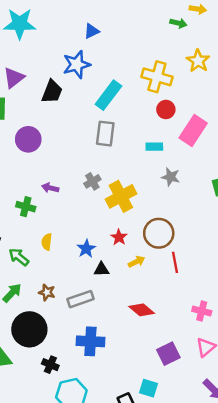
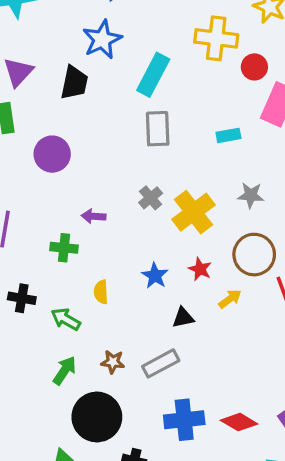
red circle: (166, 109) -> (254, 67), moved
gray star: (171, 177) -> (251, 195), moved
blue star: (86, 249) -> (155, 276), moved
red diamond: (142, 310) -> (239, 422), moved

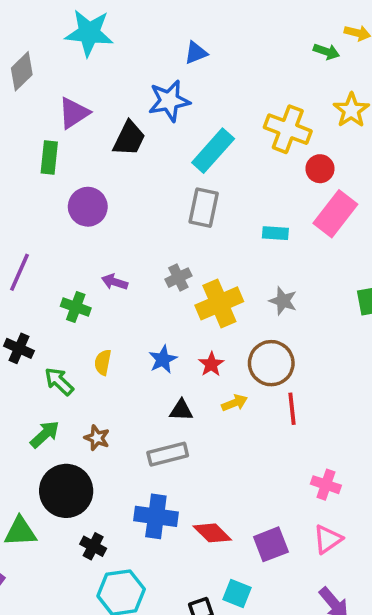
gray rectangle: (161, 363) -> (168, 454), moved

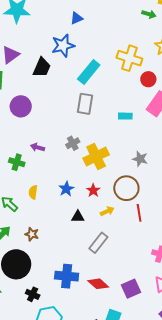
gray star: (283, 301) -> (140, 159), moved
gray rectangle: (168, 454) -> (98, 243), moved, turned -35

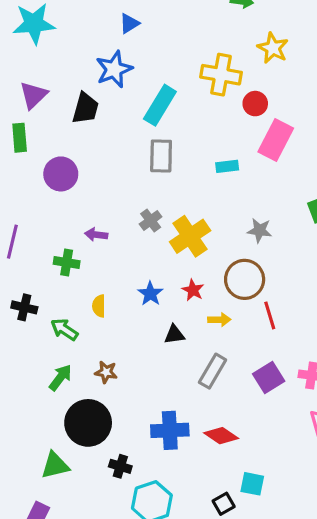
yellow arrow: (107, 211) -> (219, 320), turned 32
purple square: (131, 289) -> (269, 378), moved

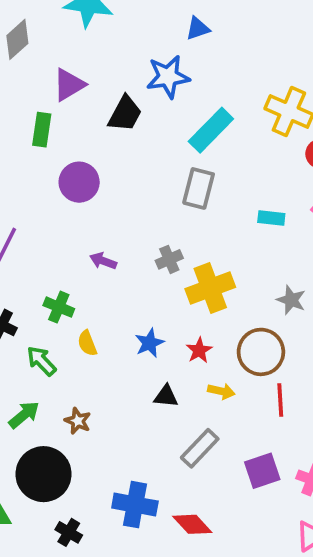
green cross: (67, 263) -> (59, 307), moved
yellow semicircle: (99, 306) -> (87, 343), turned -35

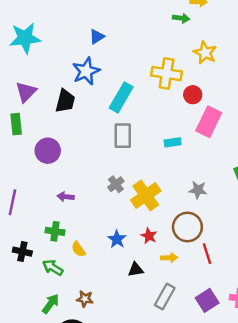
purple arrow: (103, 261) -> (66, 197), moved

